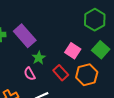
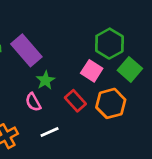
green hexagon: (95, 20) -> (109, 44), moved

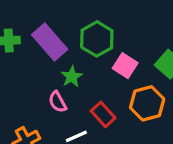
green hexagon: (109, 44) -> (97, 39), moved
red rectangle: (75, 101) -> (103, 114), moved

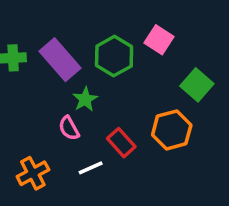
pink square: (125, 66) -> (159, 40), moved

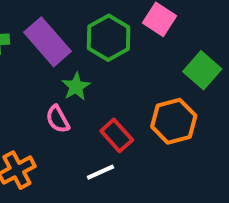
white line: (91, 168) -> (100, 172), moved

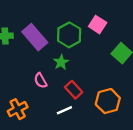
green star: (76, 87) -> (61, 62), moved
orange hexagon: (174, 121) -> (108, 101), moved

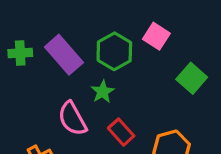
pink semicircle: (40, 81) -> (72, 119), size x1.5

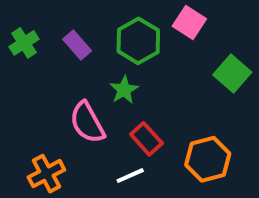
green cross: (20, 53) -> (24, 43), turned -30
purple rectangle: (64, 55) -> (77, 45), size x0.6

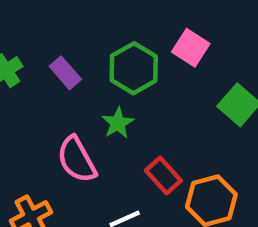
red rectangle: (146, 139) -> (163, 176), moved

